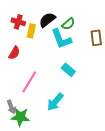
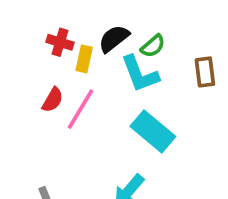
cyan rectangle: (68, 70) -> (153, 131), size x1.6
pink line: (29, 82) -> (80, 109), moved

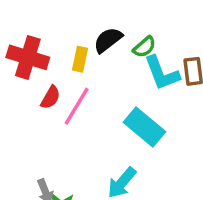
red cross: (60, 42) -> (28, 57), moved, size x1.6
cyan L-shape: (140, 74) -> (162, 73), moved

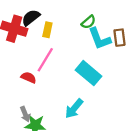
black semicircle: (108, 40) -> (31, 18), moved
red semicircle: (50, 97) -> (29, 77), moved, turned -96

